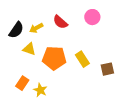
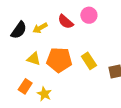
pink circle: (92, 17) -> (89, 15), moved
yellow triangle: (29, 49) -> (34, 59), moved

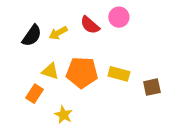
yellow rectangle: (89, 61) -> (119, 74), turned -42
orange rectangle: (25, 86) -> (34, 94), moved

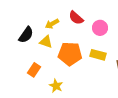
pink circle: (119, 17) -> (100, 28), moved
black semicircle: (32, 36) -> (26, 35), moved
yellow triangle: (50, 71) -> (46, 42), moved

